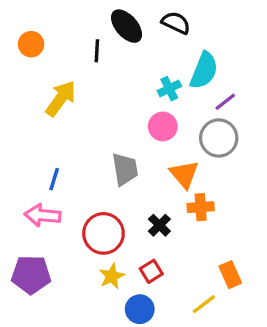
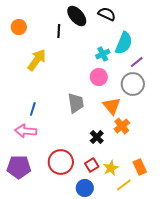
orange cross: (201, 207) -> (122, 126), turned -35
red circle: (103, 233) -> (61, 162), moved
yellow star: (112, 276) -> (111, 168), moved

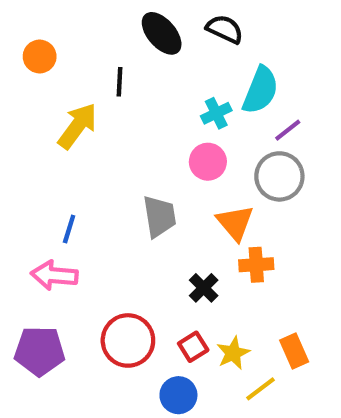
black line: (59, 31) -> (120, 82), moved
orange cross: (122, 126) -> (256, 265), turned 35

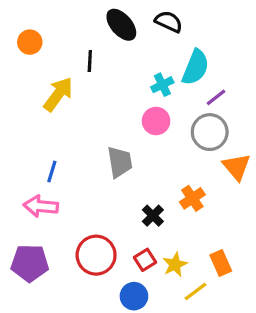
orange triangle: (235, 223) -> (237, 167), moved
orange cross: (256, 265) -> (192, 198), turned -30

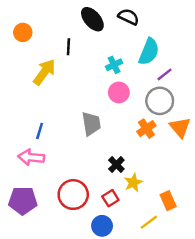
cyan cross: (162, 85) -> (114, 65), moved
orange cross: (192, 198) -> (146, 129), moved
yellow star: (175, 265) -> (133, 183), moved

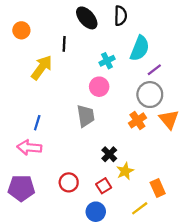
black semicircle: (128, 17) -> (121, 16), turned 66
pink circle: (119, 92) -> (99, 87), moved
red circle: (73, 195) -> (69, 182), size x0.7

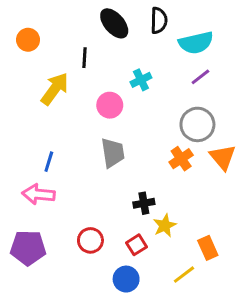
cyan semicircle: (140, 48) -> (196, 43), moved, turned 55
purple line: (154, 70) -> (200, 77), moved
pink circle: (99, 87) -> (110, 105), moved
black cross: (109, 154) -> (144, 203), turned 35

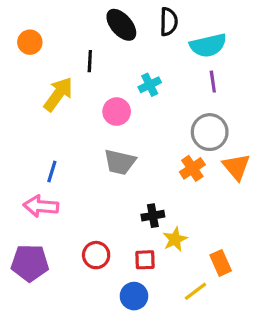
purple line: (200, 77) -> (213, 82), turned -60
gray trapezoid: (113, 153) -> (120, 162), turned 112
red square: (137, 245) -> (145, 260), turned 30

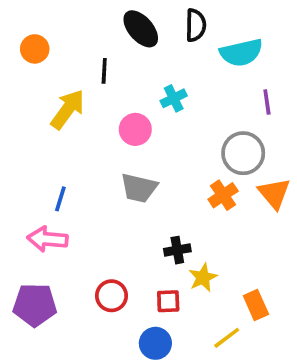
purple line: (213, 82) -> (267, 102), moved

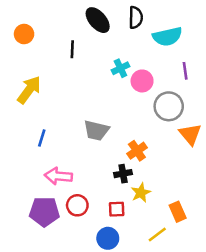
yellow arrow: (68, 109) -> (29, 90), moved
pink circle: (135, 129) -> (142, 81), moved
orange cross: (223, 195) -> (137, 151), moved
pink arrow: (48, 239) -> (58, 176), moved
purple pentagon: (35, 305) -> (44, 212), moved

